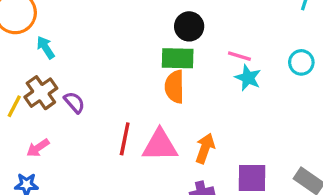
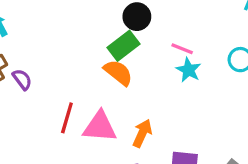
green rectangle: (178, 58) -> (123, 46), turned -44
orange semicircle: (175, 87) -> (118, 72), turned 124

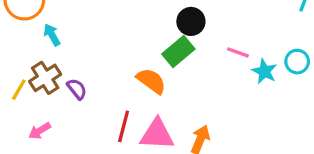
cyan star: (189, 70) -> (264, 71), moved
orange semicircle: (118, 72) -> (151, 81), moved

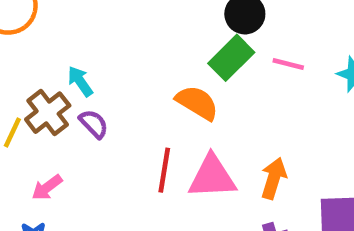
cyan arrow: (52, 35) -> (80, 81), moved
pink line: (238, 52) -> (288, 64), moved

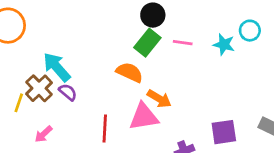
cyan arrow: (80, 81) -> (57, 67), size x1.6
red line: (164, 170) -> (105, 129), moved
orange arrow: (274, 178) -> (159, 99), moved, turned 110

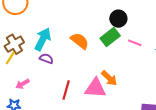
cyan arrow: (57, 67) -> (43, 39), turned 55
orange semicircle: (130, 72) -> (80, 41), moved
brown cross: (39, 88) -> (14, 44), moved
purple semicircle: (68, 92) -> (46, 59), turned -32

